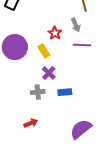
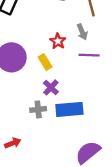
blue rectangle: (65, 92) -> (69, 109), size x1.6
red arrow: (31, 123) -> (13, 143), moved

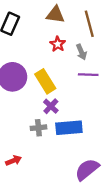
red star: (58, 41) -> (58, 44), moved
yellow rectangle: (45, 62) -> (45, 81), size x1.5

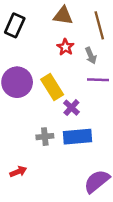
purple cross: (51, 106) -> (71, 108), moved

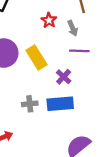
purple cross: (71, 108) -> (64, 77), moved

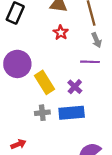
gray arrow: (73, 28) -> (97, 40), moved
yellow rectangle: (36, 58) -> (44, 82), moved

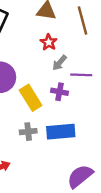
gray arrow: (97, 40) -> (60, 63), moved, turned 64
purple cross: (75, 87) -> (60, 92), moved, turned -32

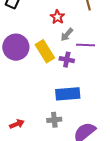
yellow rectangle: (31, 98) -> (45, 51), moved
gray cross: (28, 132) -> (54, 120), moved

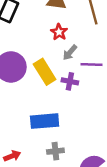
blue rectangle: (68, 94) -> (45, 121), moved

